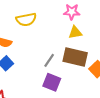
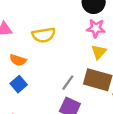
yellow triangle: (75, 32) -> (99, 52), turned -40

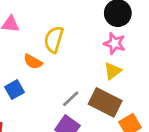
yellow semicircle: (44, 35) -> (54, 39), turned 105
orange semicircle: (18, 60) -> (33, 62), moved

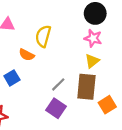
brown rectangle: (105, 102) -> (86, 87), turned 70

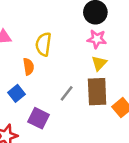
orange semicircle: (27, 55) -> (29, 67), turned -119
purple square: (56, 108) -> (38, 118), moved

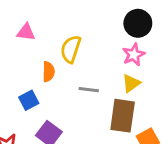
pink star: (97, 39) -> (134, 55), turned 30
gray line: (67, 93) -> (89, 90), moved, turned 49

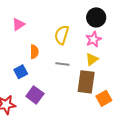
pink triangle: (26, 32) -> (18, 24), turned -40
yellow semicircle: (71, 49) -> (62, 35), moved

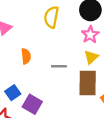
yellow semicircle: (62, 35) -> (51, 17), moved
blue square: (21, 72) -> (13, 93), moved

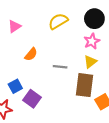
yellow semicircle: (51, 17) -> (58, 21), turned 42
orange semicircle: (26, 56) -> (31, 54), turned 40

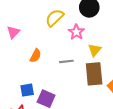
pink star: (92, 41) -> (76, 32), moved
blue square: (15, 86) -> (27, 90), turned 32

